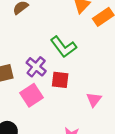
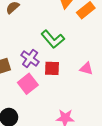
pink triangle: (94, 100) -> (86, 69), moved, turned -48

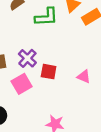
green L-shape: (53, 39) -> (46, 17), moved, turned -60

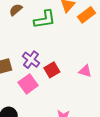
red square: (49, 72) -> (52, 70), turned -35

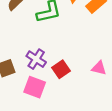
pink square: (28, 84) -> (35, 87), turned -30

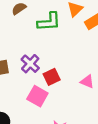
pink square: (35, 87) -> (37, 96), moved

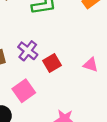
pink square: (37, 96) -> (24, 91), moved, turned 30

